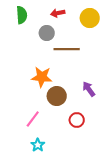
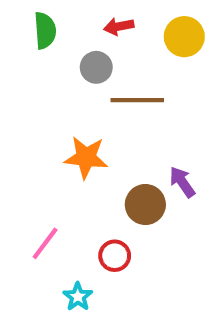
brown circle: (57, 96) -> (145, 205), moved
pink line: (33, 119) -> (45, 243), moved
red circle: (77, 120) -> (115, 256), moved

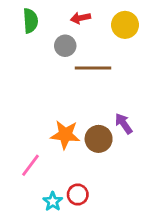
orange star: (86, 157) -> (65, 135), moved
red circle: (115, 256) -> (78, 195), moved

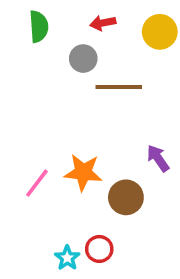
brown circle: (99, 139) -> (126, 197), moved
pink line: (30, 165) -> (37, 183), moved

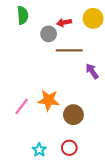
red arrow: (103, 23) -> (64, 23), moved
purple arrow: (158, 158) -> (92, 71), moved
red circle: (99, 249) -> (69, 148), moved

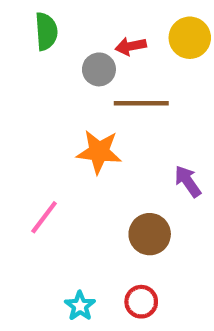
purple arrow: (92, 71) -> (188, 181), moved
orange star: (49, 100) -> (99, 152), moved

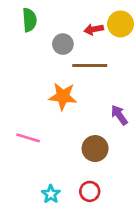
red arrow: (131, 46) -> (94, 29), moved
pink line: (44, 217) -> (28, 138), turned 70

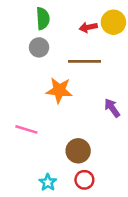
green semicircle: (29, 20) -> (43, 18), moved
gray circle: (63, 44) -> (39, 47), moved
brown circle: (95, 149) -> (78, 151), moved

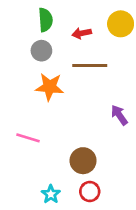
red arrow: (88, 27) -> (82, 33), moved
orange star: (59, 90) -> (49, 87), moved

